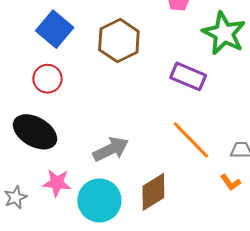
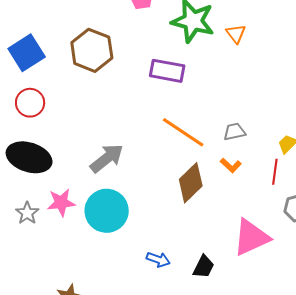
blue square: (55, 29) -> (27, 53), turned 30
brown diamond: (153, 192) -> (191, 183), moved
gray star: (15, 197) -> (27, 213), moved

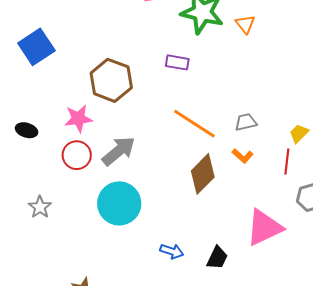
brown hexagon: (92, 50) -> (111, 80), moved
purple rectangle: (167, 71) -> (177, 62), size x0.7
red circle: (30, 103) -> (77, 155), moved
black ellipse: (29, 157) -> (27, 130), moved, size x0.5
pink star: (61, 203) -> (78, 119), moved

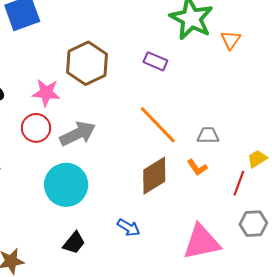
blue arrow: (172, 251) -> (129, 228), moved
black trapezoid: (217, 258) -> (74, 243), moved

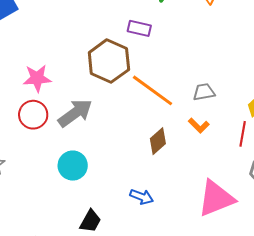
brown hexagon: (87, 63) -> (109, 61), moved
brown diamond: (154, 176) -> (158, 141), size x0.7
cyan circle: (66, 185) -> (73, 166), size x0.7

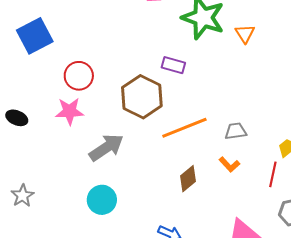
orange line: (153, 90) -> (184, 128), turned -60
red circle: (33, 115) -> (79, 76), moved

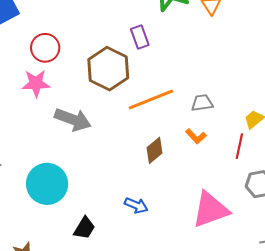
purple rectangle: (173, 65) -> (140, 37), turned 55
gray arrow: (106, 148) -> (73, 119), turned 54
cyan circle: (102, 200) -> (47, 184), moved, size x1.4

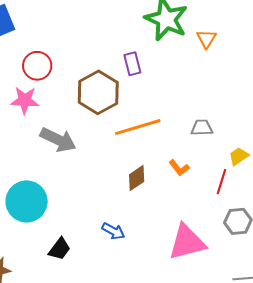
gray trapezoid: (202, 103) -> (202, 128), moved

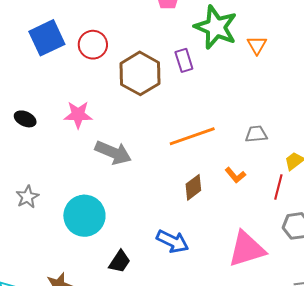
purple rectangle: (132, 64) -> (184, 60), moved
red circle: (37, 66) -> (93, 45), moved
brown hexagon: (98, 92) -> (140, 73), moved
blue arrow: (113, 231) -> (173, 241), size x1.4

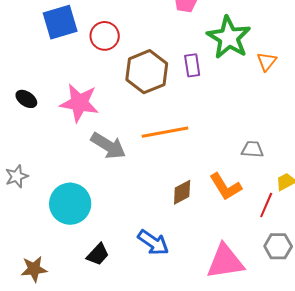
pink star: (78, 115) -> (79, 103), size x1.4
orange line: (192, 136) -> (165, 132), moved
orange L-shape: (235, 175) -> (225, 187), size x1.6

